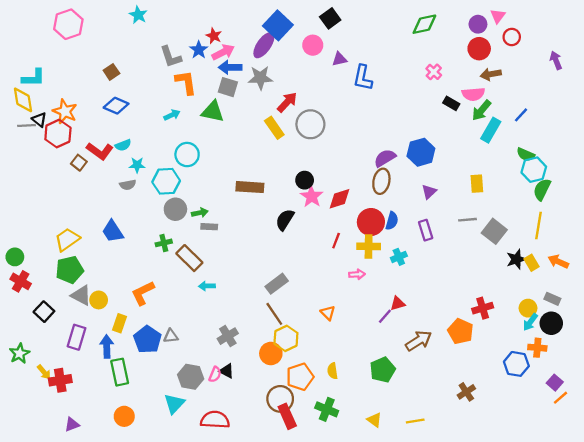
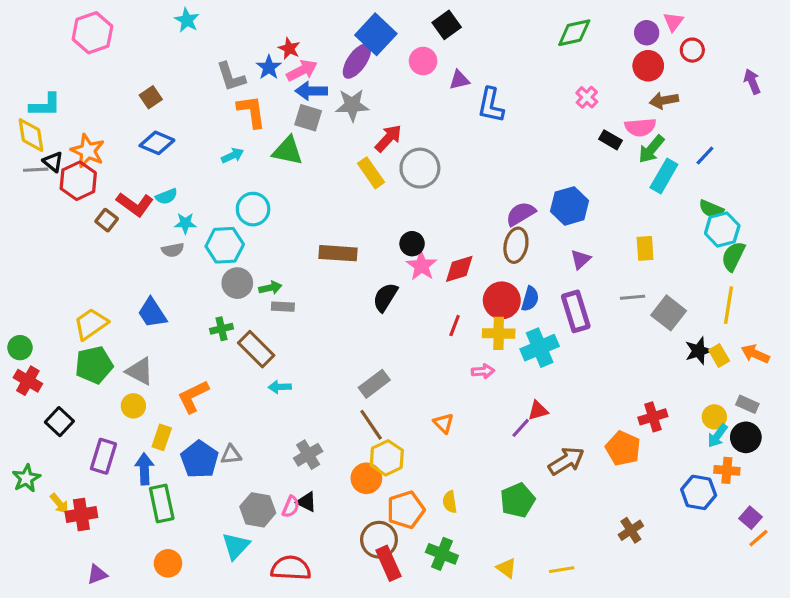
purple rectangle: (426, 230) -> (576, 311), size x1.4
cyan cross: (399, 257) -> (540, 348), size x1.6
gray triangle: (81, 295) -> (140, 371), moved

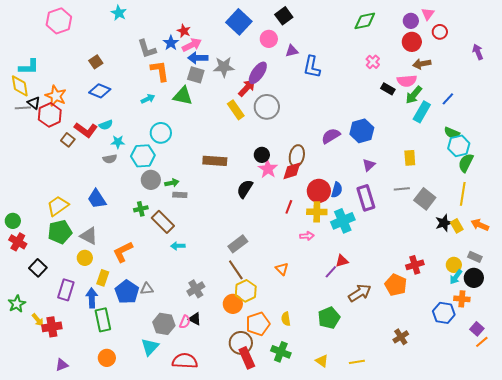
purple ellipse: (357, 61) -> (258, 73), moved
brown ellipse: (516, 245) -> (297, 156), moved

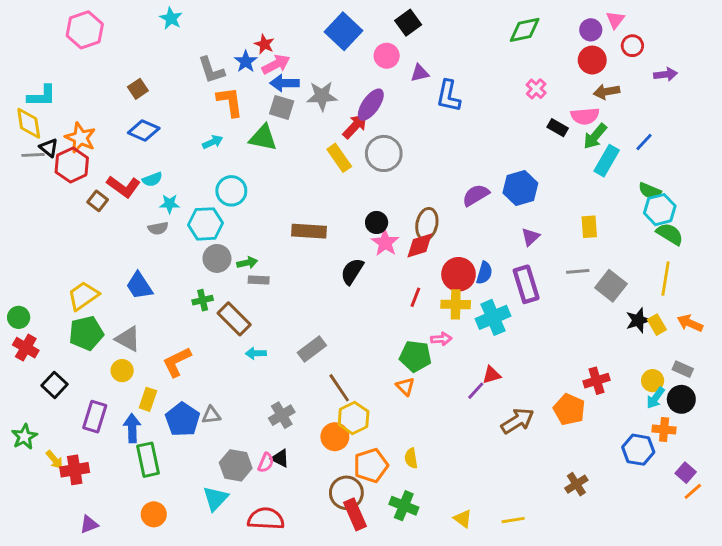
purple arrow: (478, 52) -> (666, 74), moved, turned 105
green semicircle: (466, 163) -> (670, 234), turned 96
gray rectangle: (238, 244) -> (312, 349), moved
green pentagon: (329, 318) -> (415, 356), moved, turned 30

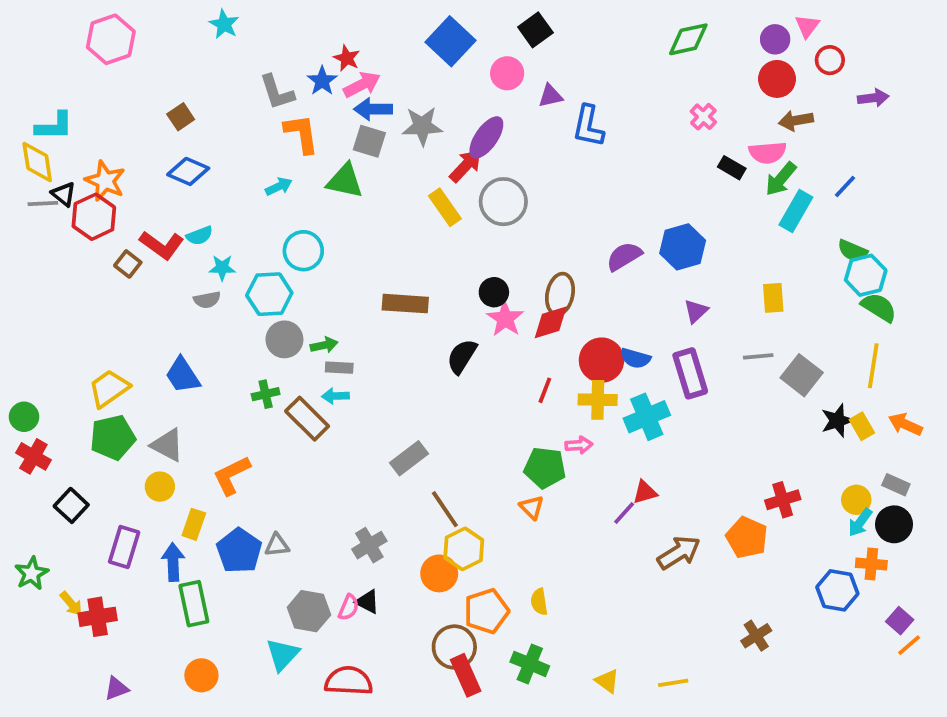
blue semicircle: (484, 273) -> (635, 358), turned 90
cyan arrow: (256, 353) -> (335, 396), moved

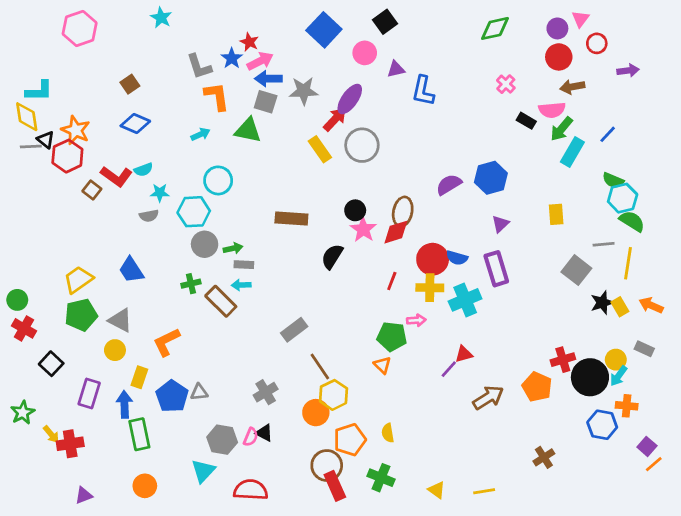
gray line: (758, 356) -> (604, 244), moved
black circle: (894, 524) -> (590, 377), moved, size x1.4

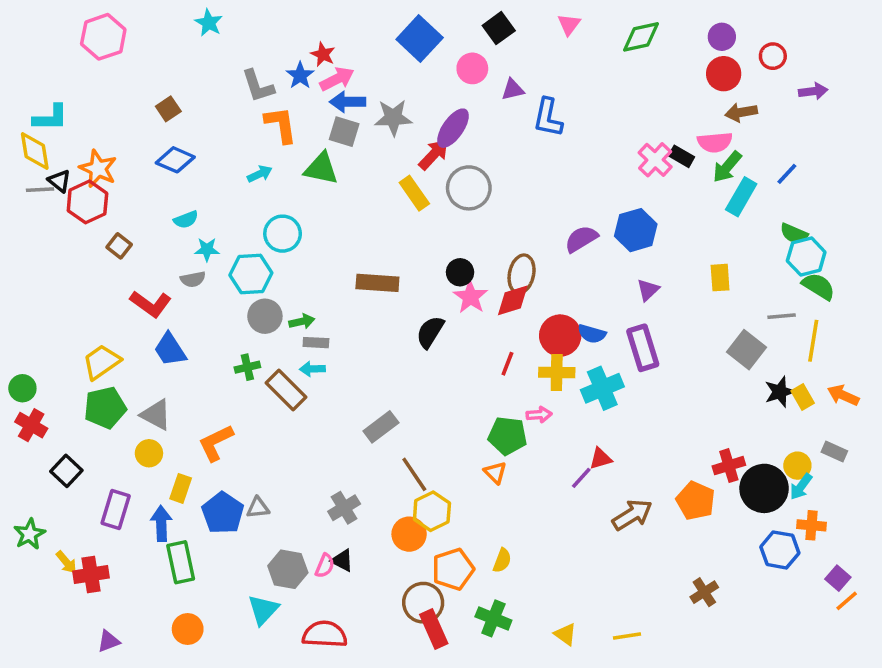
pink triangle: (580, 19) -> (569, 24), moved
pink cross: (506, 84) -> (655, 160), moved, size x1.4
red L-shape: (116, 176) -> (151, 304), moved
yellow semicircle: (388, 433) -> (502, 560), turned -150

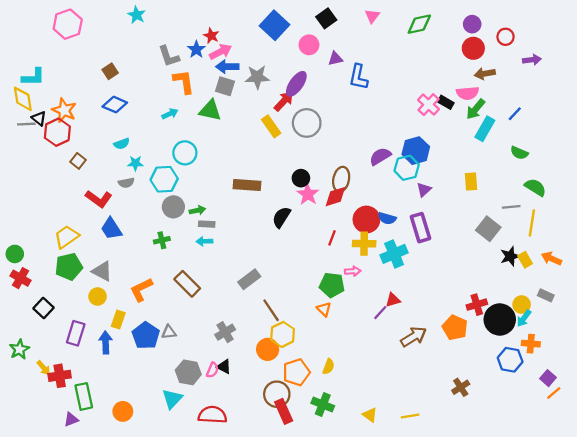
cyan hexagon: (806, 256) -> (407, 168), moved
brown rectangle: (286, 390) -> (187, 284), moved
green rectangle: (181, 562) -> (84, 396), moved

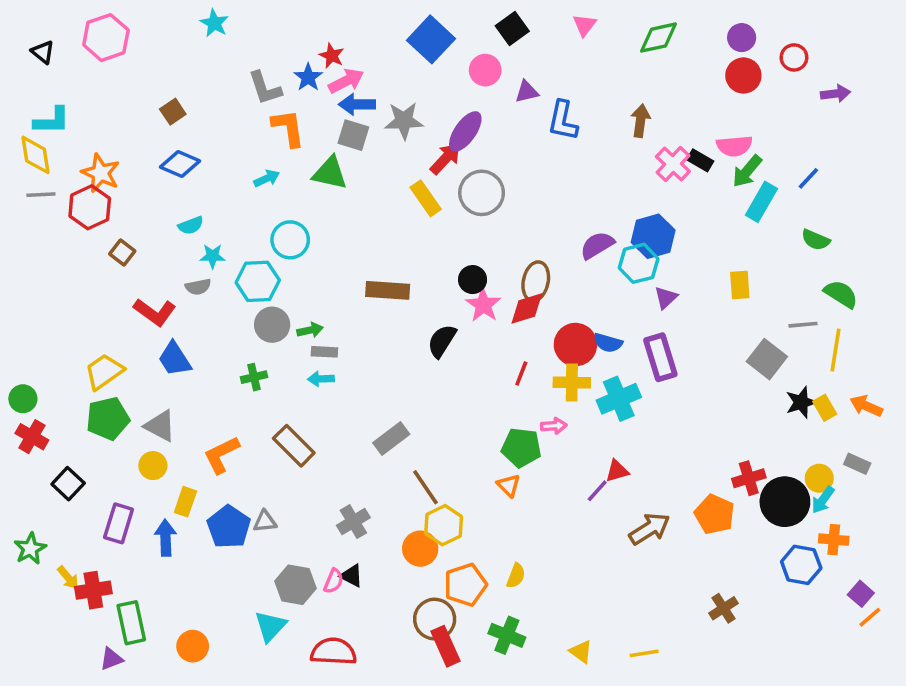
brown arrow: (485, 74) -> (640, 121), moved, turned 108
black triangle: (39, 118) -> (43, 52), moved

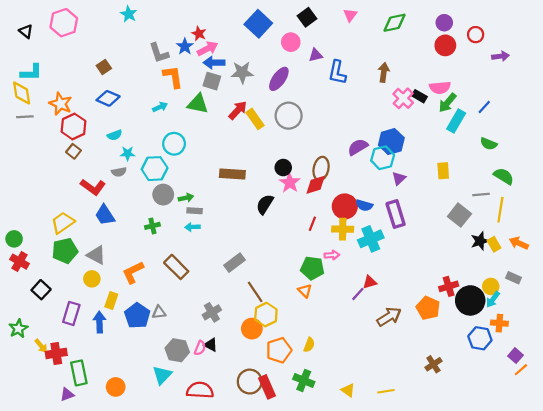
red arrow: (445, 159) -> (238, 110), moved
red hexagon: (90, 207) -> (74, 126), moved
brown circle: (435, 619) -> (250, 382), moved

